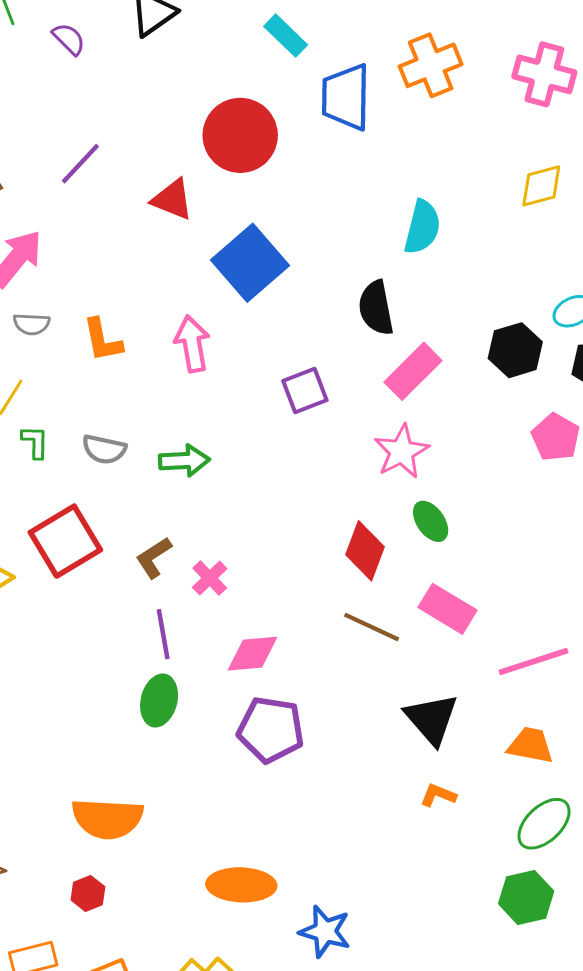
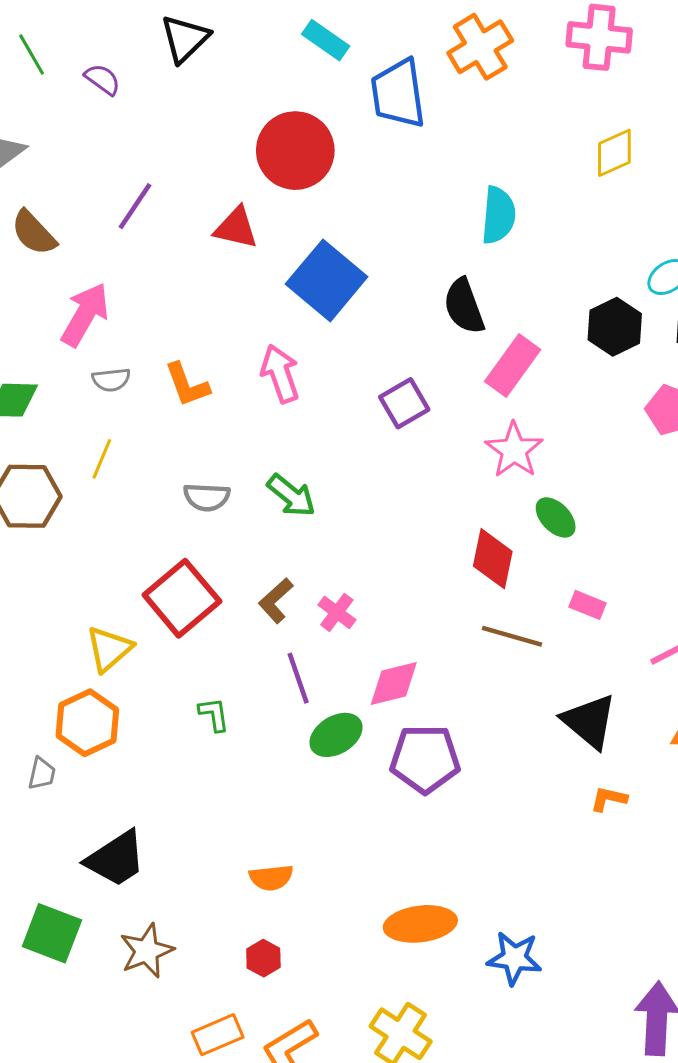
green L-shape: (35, 442) -> (214, 714), moved
green arrow: (184, 461) -> (291, 495), turned 51
pink rectangle: (448, 609) -> (588, 605), size x0.6
green ellipse: (159, 700) -> (336, 735), moved, turned 54
orange semicircle: (107, 819) -> (271, 878), size x0.6

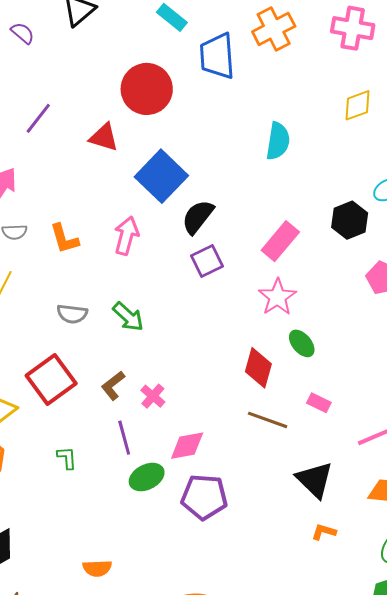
black semicircle: (464, 306) -> (198, 217), moved, turned 54
pink arrow: (280, 374) -> (126, 236), turned 30

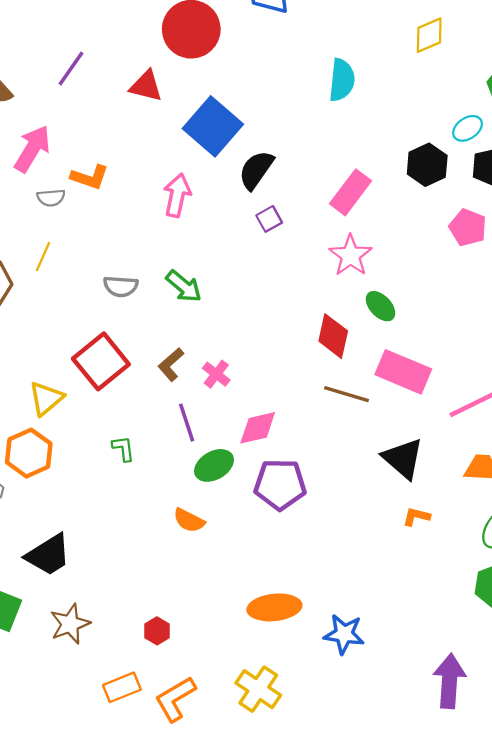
orange L-shape: (64, 239) -> (90, 177), moved, turned -52
purple square: (207, 261) -> (269, 219), size x0.7
pink rectangle: (319, 403) -> (403, 372), size x2.0
orange semicircle: (97, 568) -> (189, 520), moved, turned 32

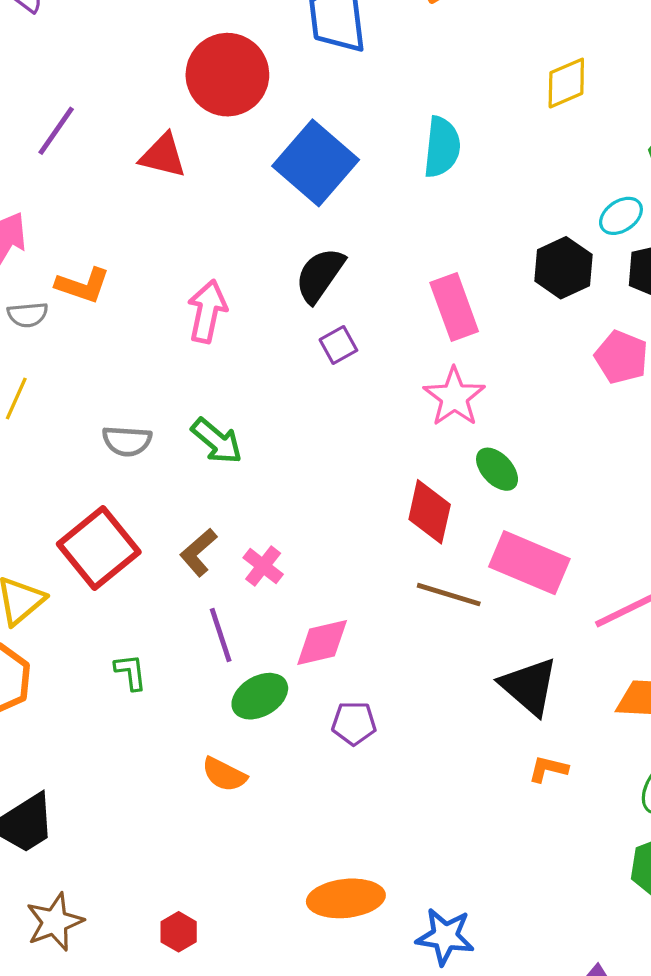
blue square: (213, 126) -> (316, 163), moved
pink rectangle: (350, 192) -> (454, 307), turned -57
purple pentagon: (280, 484) -> (354, 723), size x0.6

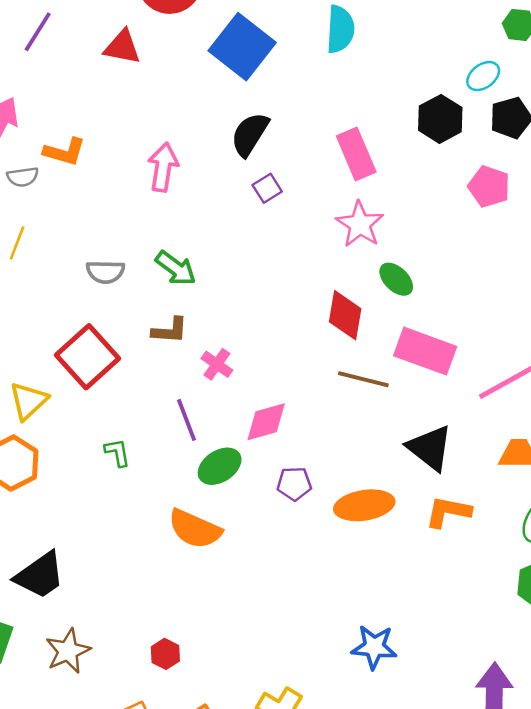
brown L-shape: (198, 552) -> (170, 331), moved, turned -132
orange L-shape: (548, 769) -> (448, 512), size x1.5
orange semicircle: (224, 774) -> (195, 529), size x1.5
orange ellipse: (346, 898) -> (364, 505), moved

